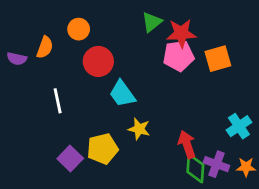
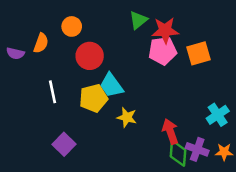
yellow pentagon: (103, 149) -> (93, 98), moved

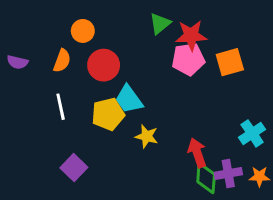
orange semicircle: (41, 43) -> (62, 61), moved
purple cross: (197, 149) -> (228, 173), turned -30

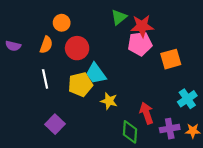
orange square: (230, 62) -> (171, 59), moved
green diamond: (206, 178) -> (130, 132), moved

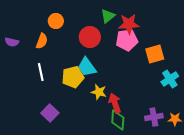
red circle: (77, 48) -> (90, 37), moved
cyan cross: (187, 99) -> (170, 79), moved
red arrow: (147, 113) -> (115, 103), moved

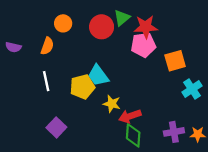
red circle: (90, 37) -> (102, 27), moved
red arrow: (115, 103) -> (130, 116), turned -90

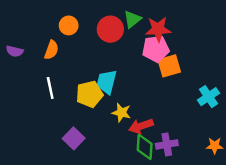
orange square: (175, 61) -> (169, 66), moved
cyan trapezoid: (98, 75) -> (107, 82), turned 50
purple square: (56, 127) -> (74, 138), moved
purple cross: (174, 132) -> (167, 144), moved

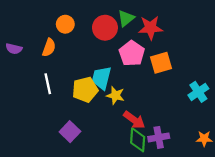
pink pentagon: (156, 49) -> (132, 53), moved, turned -30
yellow star: (121, 113) -> (115, 95), moved
red arrow: (141, 126) -> (134, 120), turned -125

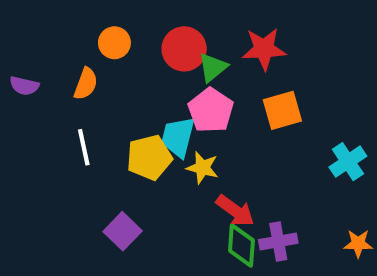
green triangle: (126, 18) -> (213, 67), moved
pink pentagon: (132, 53) -> (211, 110), moved

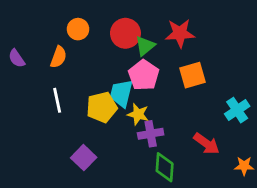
purple semicircle: (24, 86) -> (17, 58), turned 42
red arrow: (235, 211) -> (206, 144), moved
purple cross: (278, 241) -> (151, 134), moved

